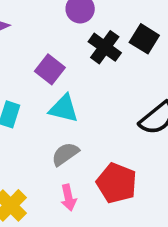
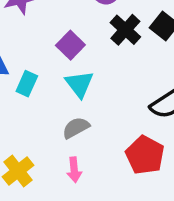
cyan triangle: (64, 109) -> (79, 84), turned 32
red pentagon: (117, 183) -> (145, 155), moved

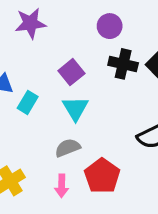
black cross: (125, 30) -> (123, 64), turned -36
red pentagon: (145, 155) -> (102, 176), moved

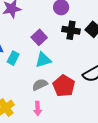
cyan triangle: (75, 108) -> (43, 60), turned 48
red pentagon: (102, 176) -> (64, 86), moved

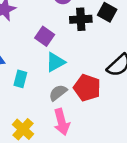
cyan rectangle: (13, 58) -> (20, 79), moved
pink arrow: (38, 109) -> (62, 122), size x1.5

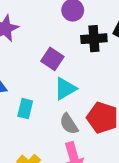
gray semicircle: (58, 93) -> (69, 124), turned -84

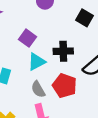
black cross: (94, 39) -> (63, 51), moved

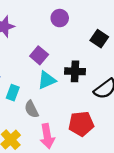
red pentagon: (65, 86) -> (81, 124), moved, turned -30
gray semicircle: (38, 89) -> (32, 109), moved

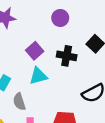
black cross: (75, 71) -> (67, 56), moved

